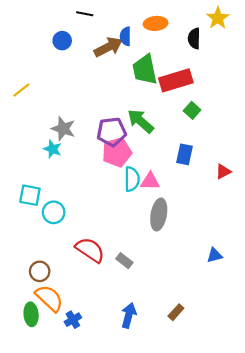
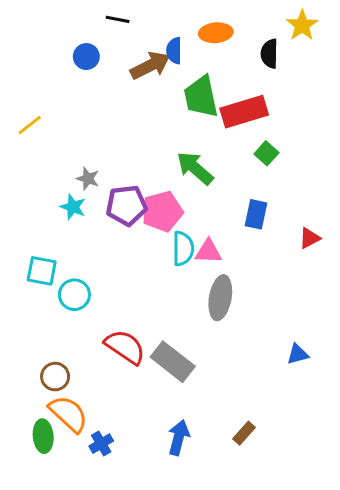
gray star: (63, 129) -> (88, 179), size x0.7
purple pentagon: (112, 132) -> (127, 205), moved
gray rectangle: (124, 261) -> (173, 362), size x1.8

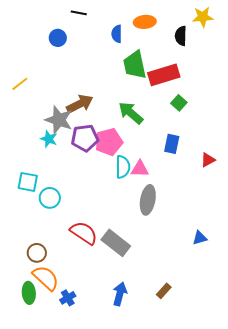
yellow star: (302, 25) -> (203, 17), turned 30
brown arrow: (150, 65) -> (80, 104), moved
gray star: (88, 179) -> (59, 120), size x1.8

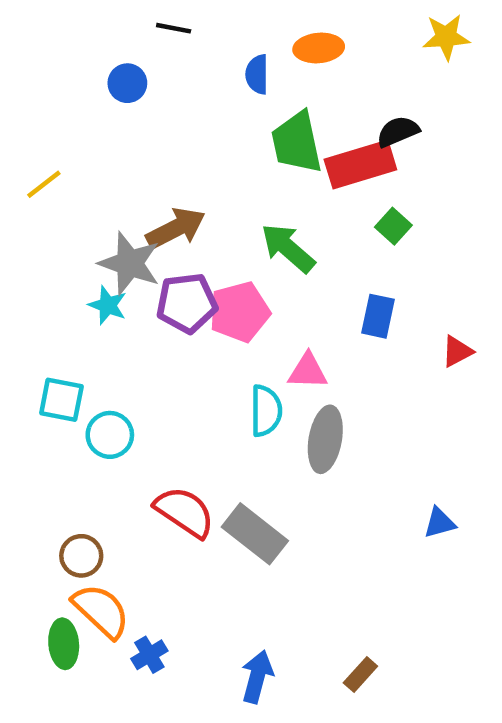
black semicircle: (181, 36) -> (398, 132), moved, turned 66
cyan semicircle: (123, 167) -> (266, 411), moved
brown rectangle: (164, 291) -> (360, 675), moved
blue arrow: (120, 294) -> (257, 677), moved

